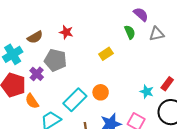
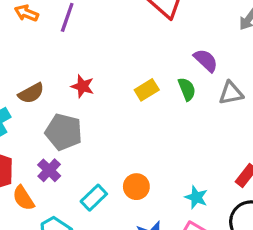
yellow rectangle: (106, 54) -> (147, 90), moved
purple cross: (37, 74) -> (49, 170), moved
cyan star: (147, 92) -> (196, 197), moved
cyan rectangle: (75, 100) -> (94, 198), size x0.7

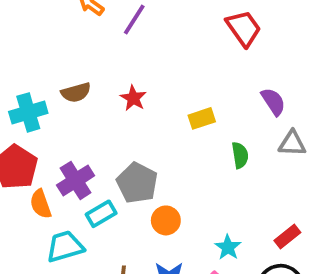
green semicircle: (187, 89) -> (240, 155), moved
gray pentagon: (64, 132) -> (137, 183), moved
purple cross: (49, 170) -> (76, 180), size x1.4
cyan rectangle: (94, 198) -> (101, 214), moved

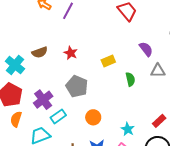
cyan cross: (28, 112) -> (15, 65), turned -30
gray pentagon: (137, 183) -> (77, 86), moved
orange semicircle: (41, 204) -> (16, 119), moved, turned 42

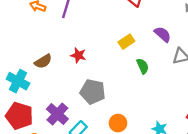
yellow rectangle: (108, 61) -> (126, 42), moved
green semicircle: (130, 79) -> (143, 66), moved

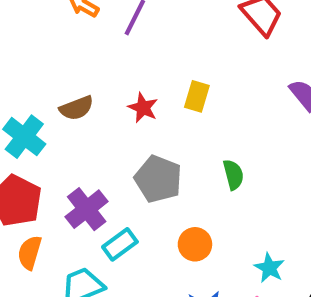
yellow rectangle: (126, 42) -> (197, 96), moved, turned -49
green semicircle: (143, 66) -> (233, 175), moved

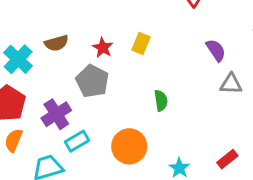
gray pentagon: (158, 179) -> (92, 81), moved
orange circle: (195, 244) -> (129, 146), size x1.5

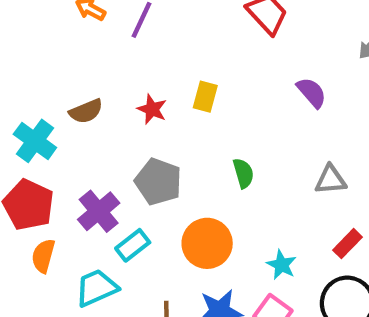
gray pentagon: (92, 81) -> (158, 182), moved
gray triangle: (231, 84) -> (331, 180), moved

